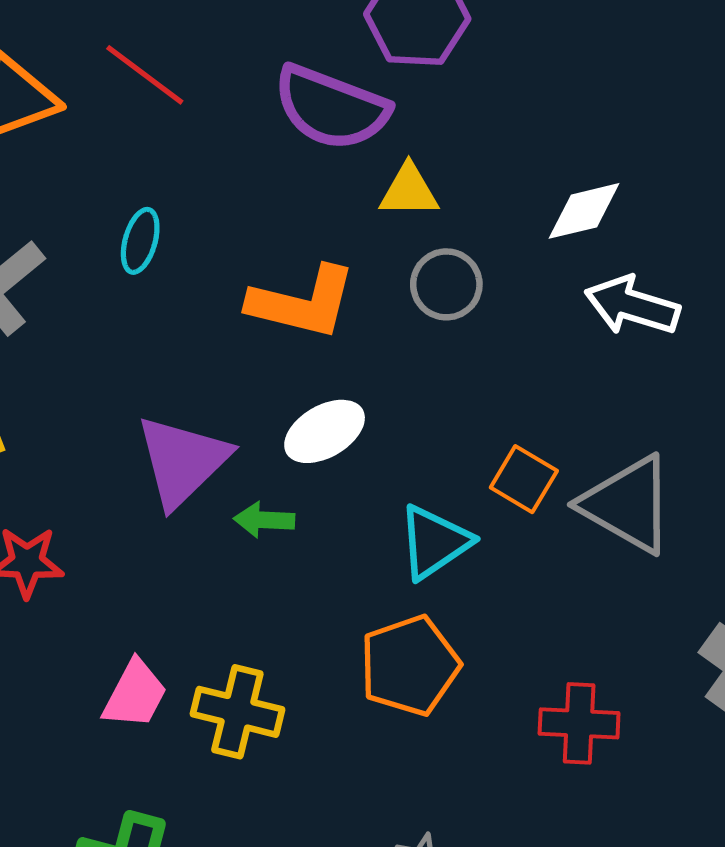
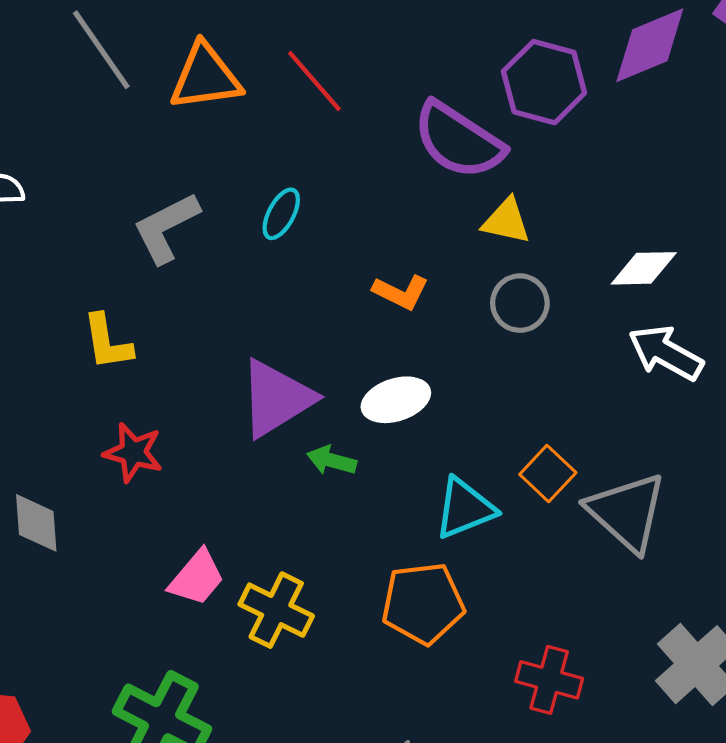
orange L-shape: (302, 302) -> (401, 292), size x0.6

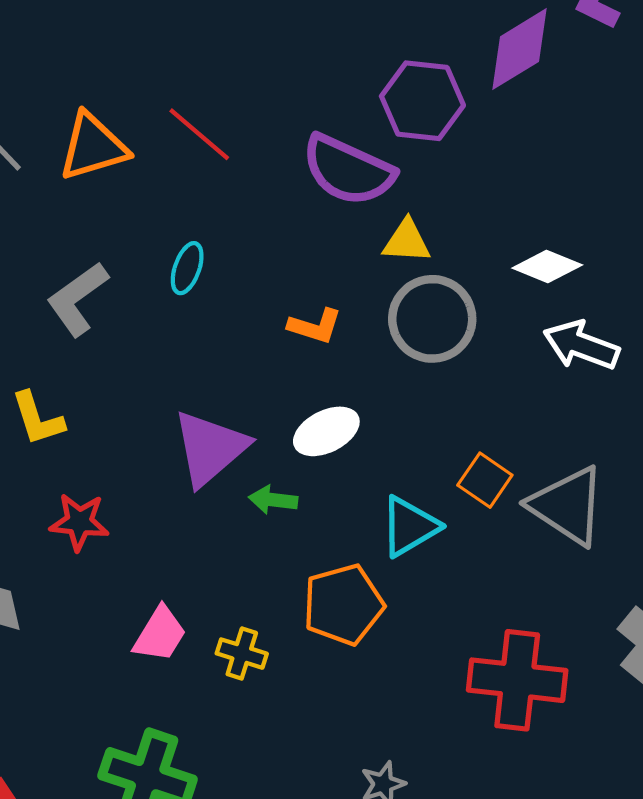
white diamond: (644, 268) -> (547, 267), turned 32
gray circle: (520, 303) -> (432, 319), size x1.5
orange pentagon: (423, 603) -> (343, 605), moved
yellow cross: (276, 610) -> (242, 654), size x0.7
red cross: (549, 680) -> (517, 680), size x1.5

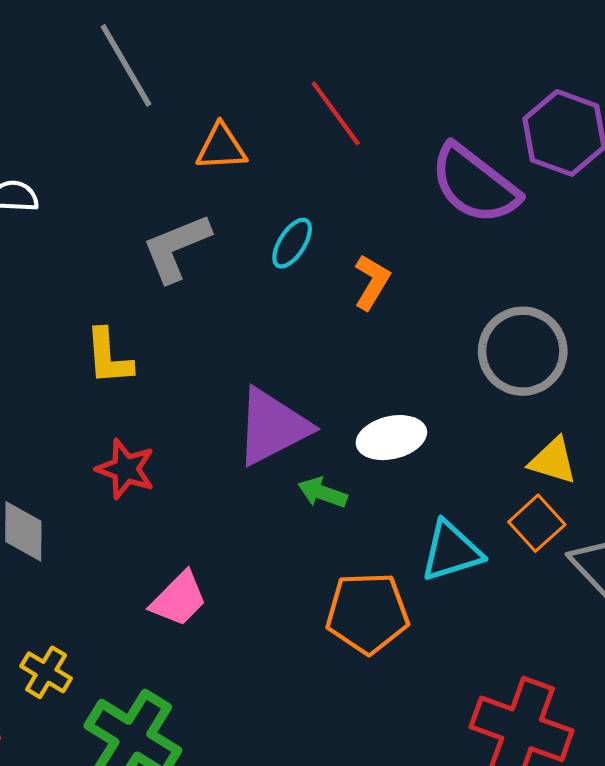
orange triangle: (93, 147) -> (221, 147), moved, size x0.7
yellow triangle: (407, 241) -> (553, 461), moved
orange L-shape: (315, 326) -> (372, 282), moved, turned -90
yellow cross: (242, 654) -> (46, 672), moved

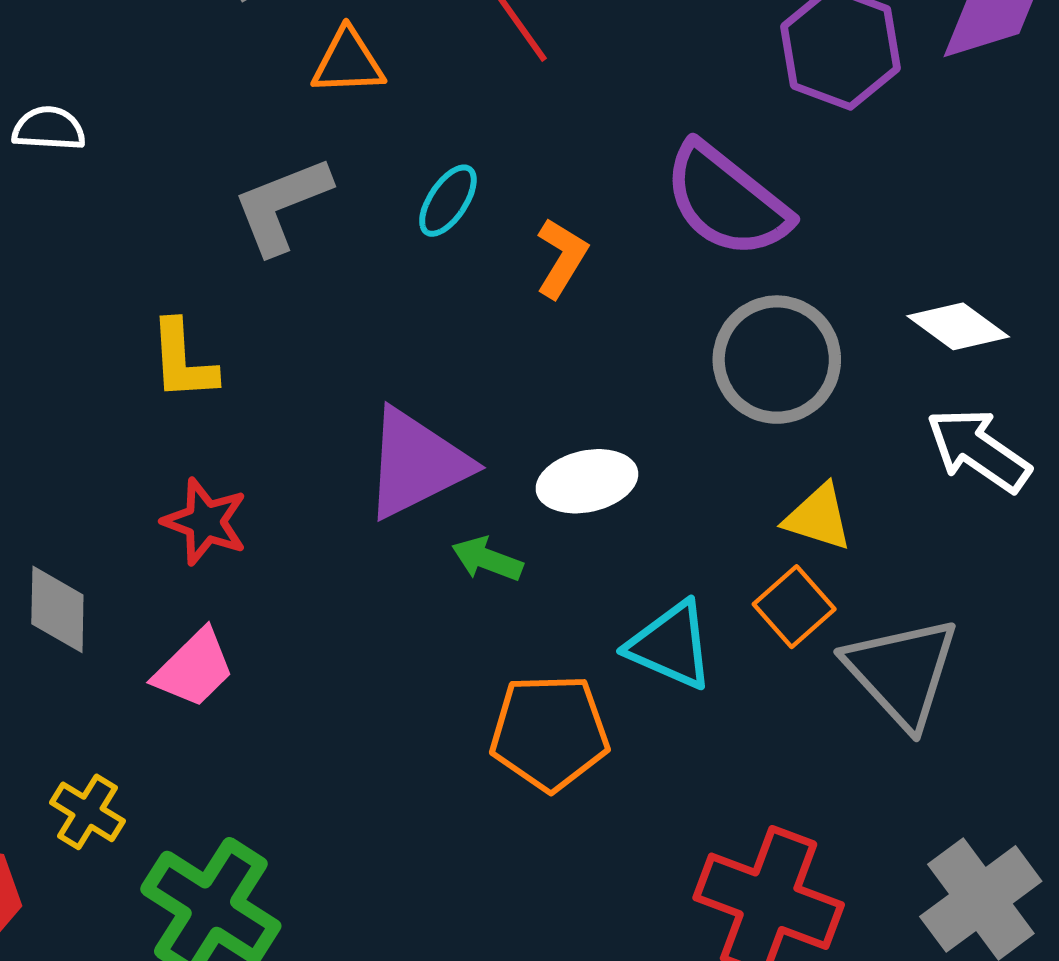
purple semicircle: (475, 184) -> (726, 200), moved
cyan triangle: (451, 551) -> (671, 645), turned 40
pink trapezoid: (179, 599) -> (194, 668), moved

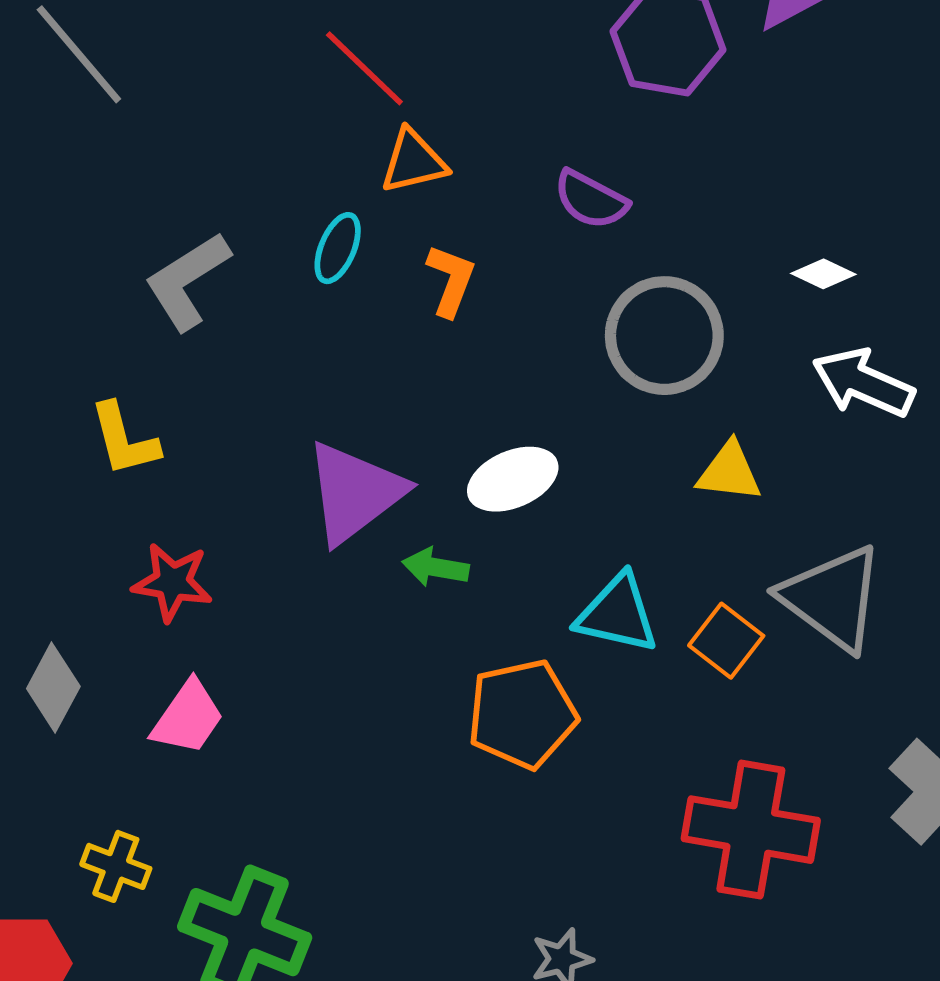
orange triangle: (348, 62) -> (414, 161), moved
purple semicircle: (726, 200) -> (591, 200), size x0.6
white diamond: (958, 326) -> (823, 274), size x0.7
orange square: (794, 607) -> (726, 641), moved
gray diamond: (57, 609) -> (53, 688), turned 38

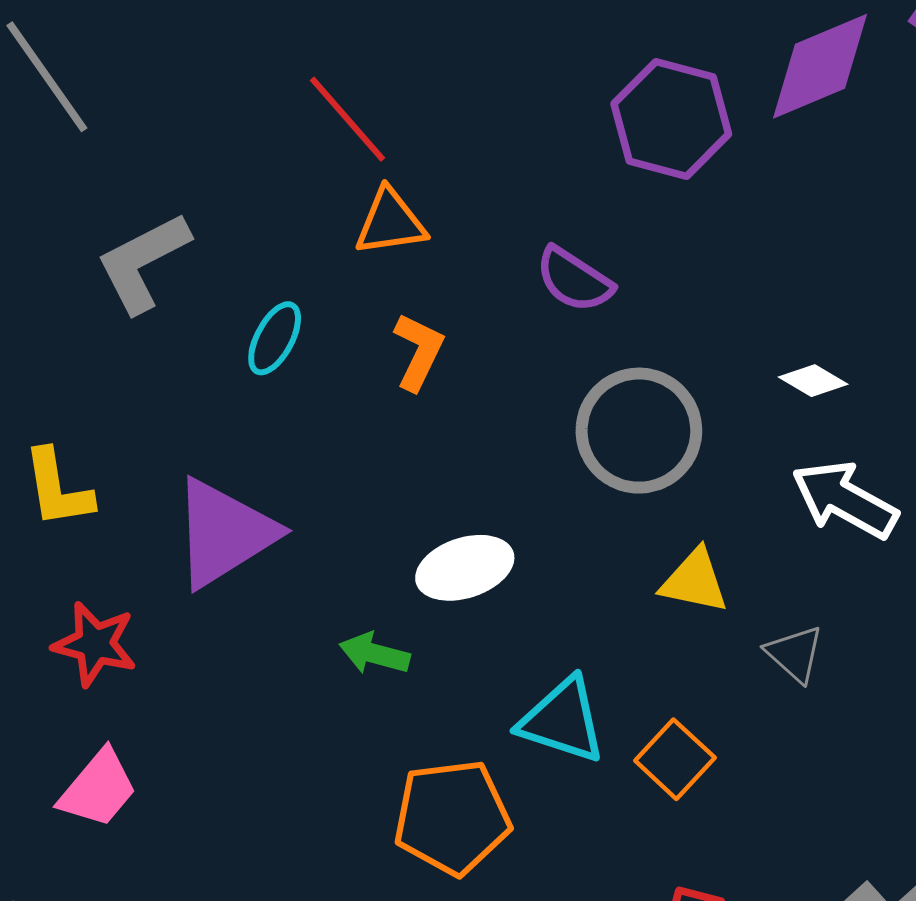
cyan ellipse: (338, 248) -> (275, 338), moved
gray L-shape: (187, 281) -> (143, 262), moved
purple triangle: (355, 493) -> (224, 533), moved
gray triangle: (832, 598) -> (795, 654), moved, size x0.5

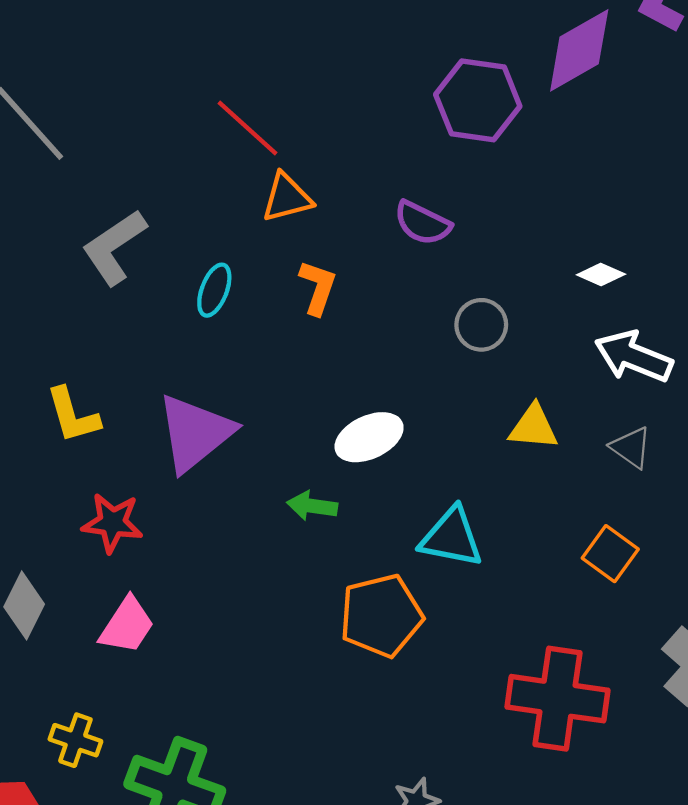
gray circle: (639, 431) -> (481, 325), size x0.6
gray triangle: (795, 654) -> (631, 447), moved
orange square: (675, 759) -> (610, 554), moved

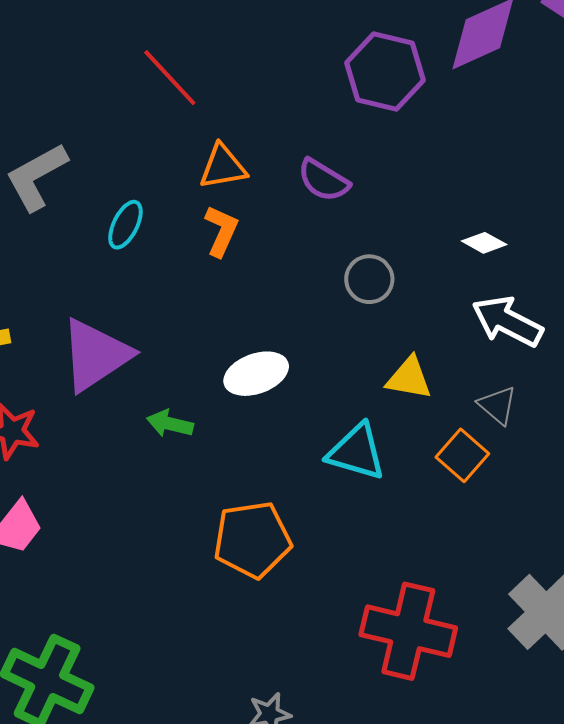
orange triangle: (287, 198) -> (223, 167), moved
green arrow: (312, 506) -> (170, 424), moved
cyan triangle: (451, 537) -> (356, 452), moved
orange square: (610, 554) -> (462, 455), moved

